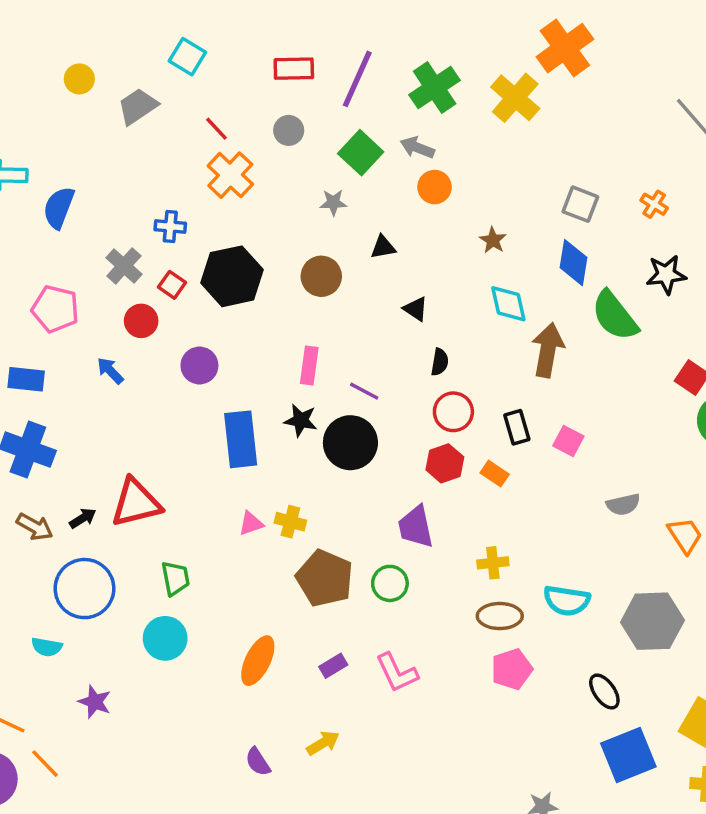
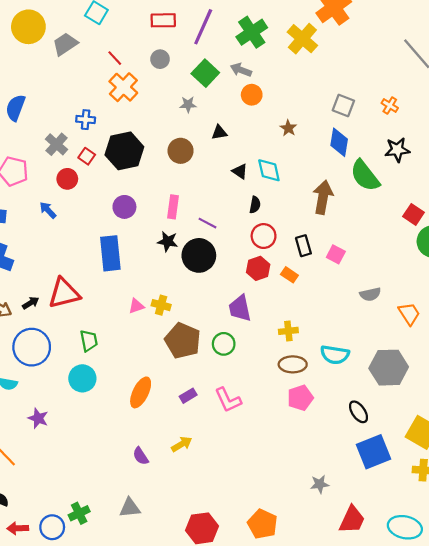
yellow circle: (79, 79) -> (28, 27), size x1.8
cyan diamond: (508, 304) -> (269, 170), moved
purple circle: (199, 365) -> (124, 207), moved
blue rectangle: (241, 439) -> (110, 253), moved

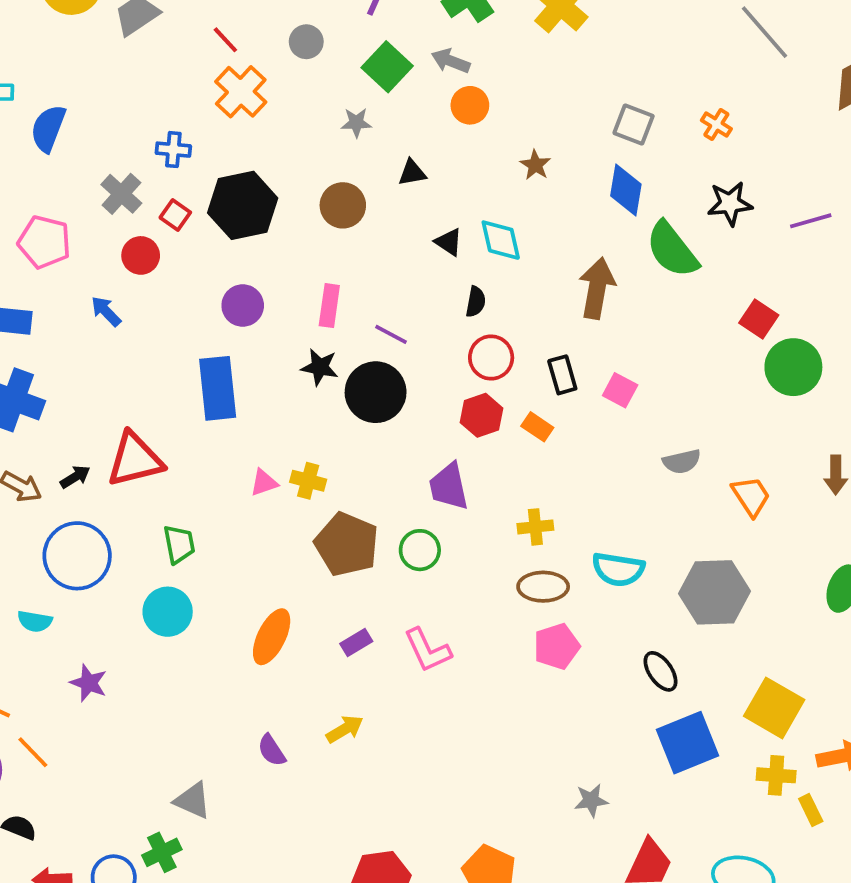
gray triangle: (130, 508) -> (193, 800), moved, turned 30

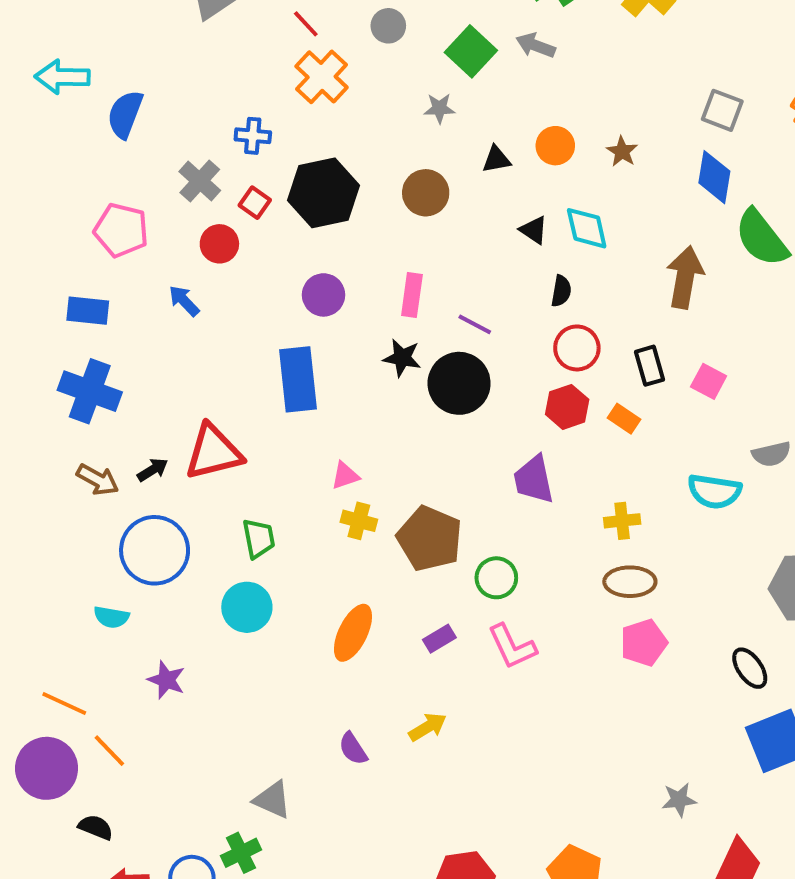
orange circle: (470, 105) -> (555, 146), moved
yellow cross: (308, 481) -> (359, 521), moved
green circle: (420, 550) -> (496, 578), moved
cyan semicircle: (618, 569) -> (714, 491), moved

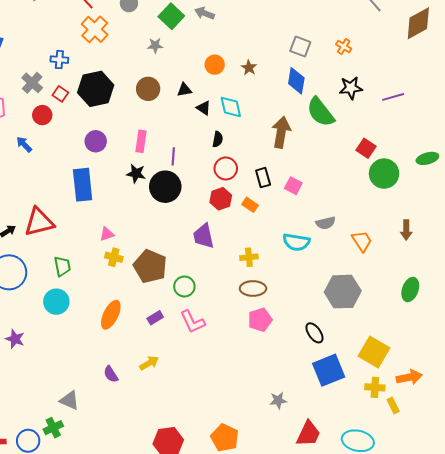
black triangle: (496, 159) -> (184, 90), moved
purple line: (475, 324) -> (173, 156), turned 66

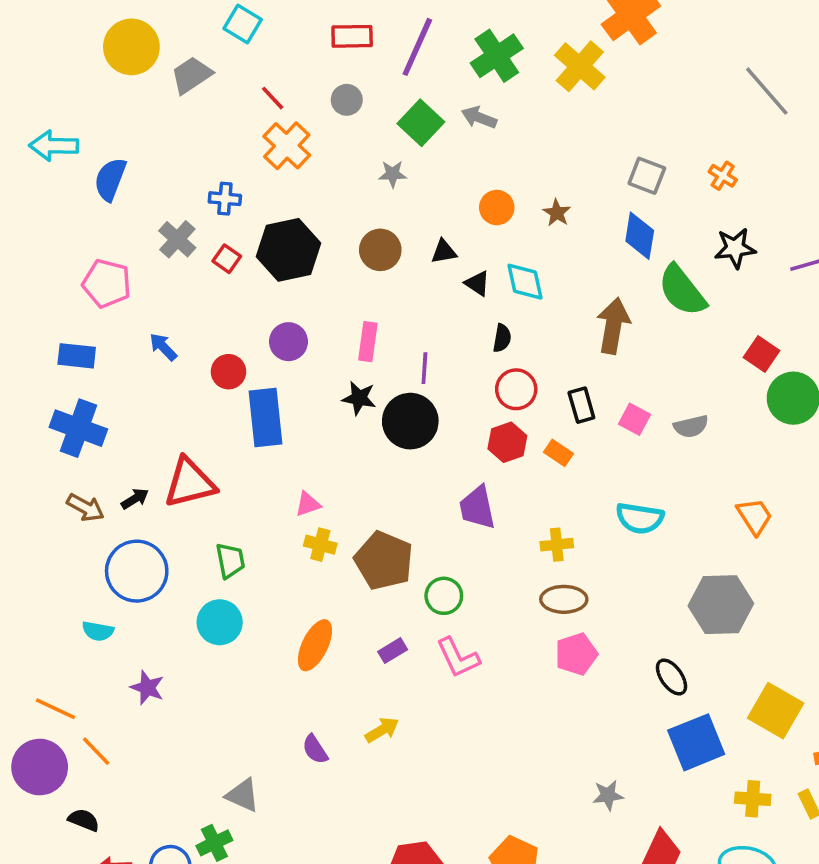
red circle: (42, 115) -> (228, 372), moved
gray semicircle: (326, 223) -> (691, 426), moved
yellow cross: (375, 387) -> (753, 799), moved

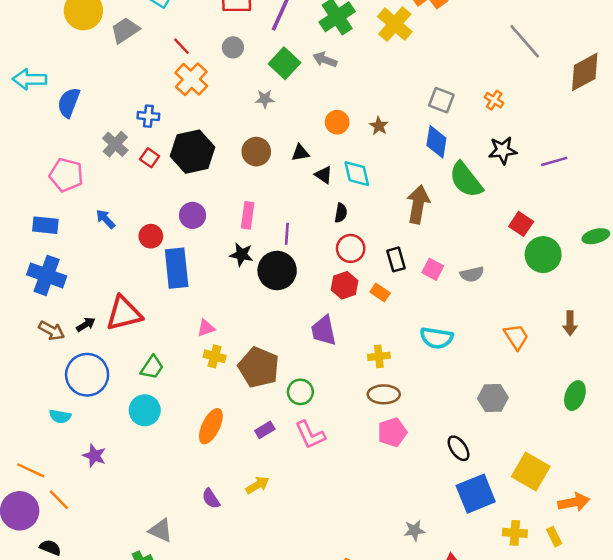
green trapezoid: (230, 561) -> (152, 367), turned 45
gray hexagon: (721, 605) -> (493, 398), size x0.7

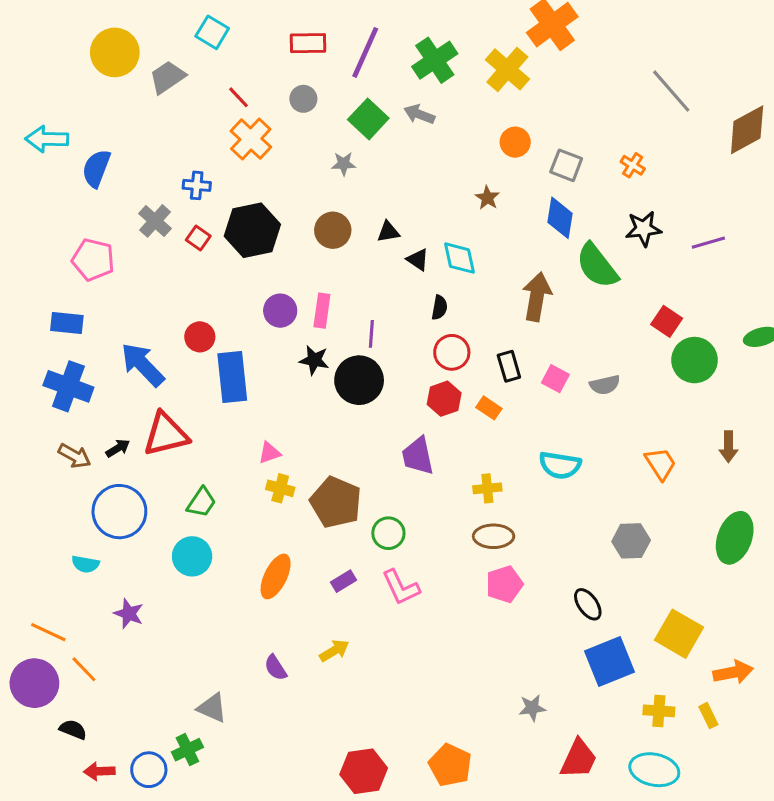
orange circle: (337, 122) -> (515, 142), moved
purple circle: (192, 215) -> (280, 311), moved
blue arrow: (105, 219) -> (143, 365), moved, size x1.8
green ellipse: (575, 396) -> (735, 538), size x1.4

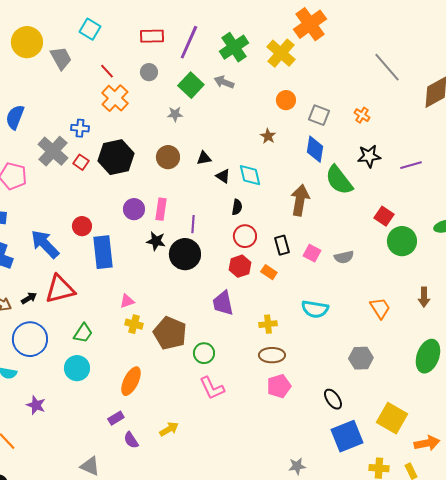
gray trapezoid: (167, 77) -> (61, 58), turned 95
gray cross: (155, 221) -> (53, 151), size x1.4
purple rectangle: (344, 581) -> (116, 418), moved

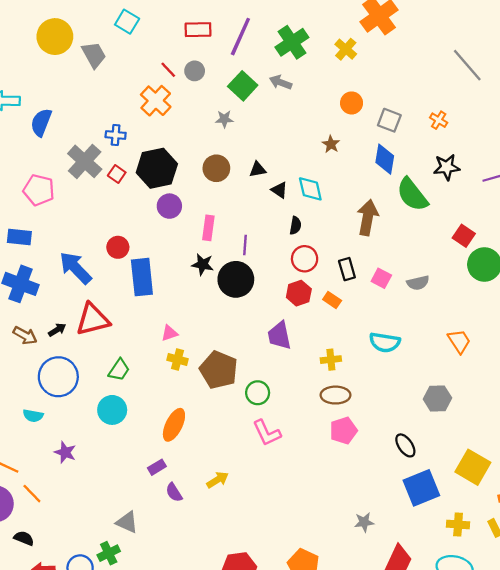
yellow cross: (281, 53) -> (346, 49), size x0.7
red line: (107, 71) -> (168, 70), moved
purple circle: (134, 209) -> (169, 206), moved

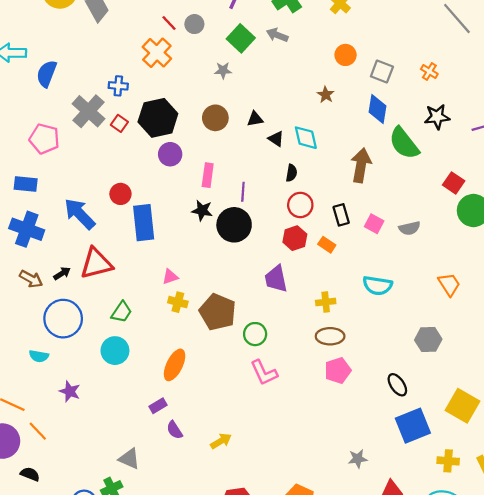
yellow arrow: (218, 480) -> (221, 441), moved

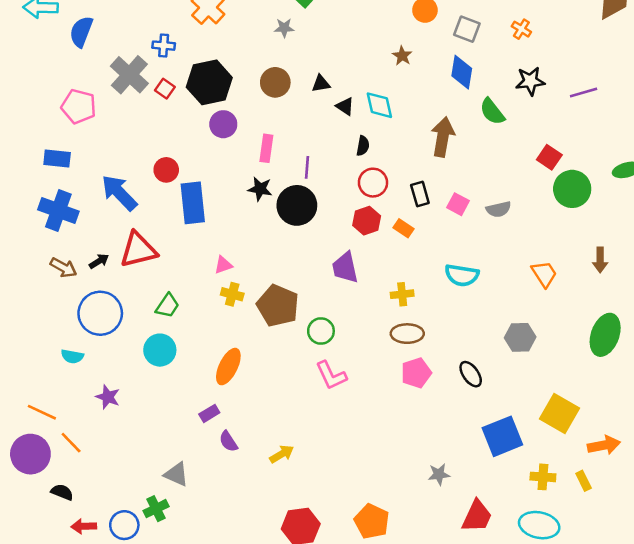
green semicircle: (404, 143) -> (492, 112), size x0.7
black ellipse: (397, 385) -> (471, 374), moved

